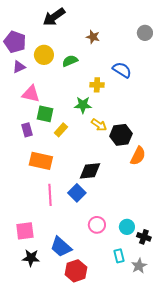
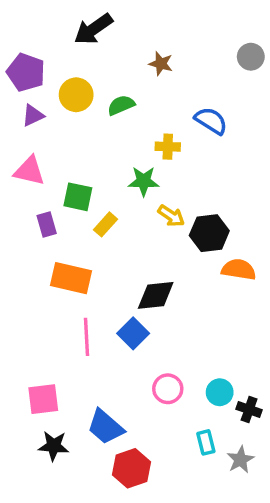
pink triangle: (31, 94) -> (29, 171), moved
orange semicircle: (138, 156) -> (239, 269), turned -108

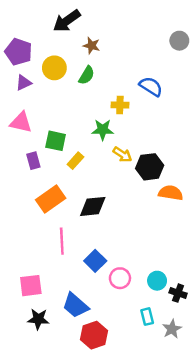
brown star: (161, 64) -> (91, 46), moved
green semicircle: (121, 105) -> (87, 75), turned 144
orange rectangle: (71, 278) -> (51, 199), turned -48
black diamond: (156, 295) -> (93, 206), moved
blue square: (133, 333) -> (95, 261), moved

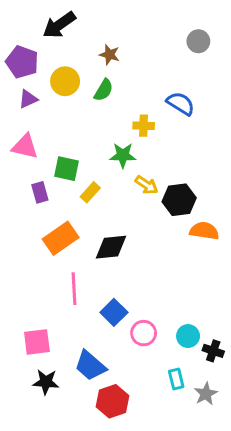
black arrow: (67, 21) -> (59, 25), moved
gray circle: (179, 41) -> (198, 41), moved

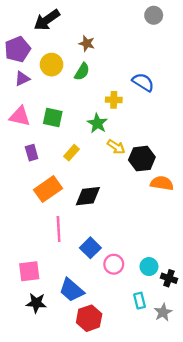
gray circle: (198, 41) -> (154, 15), moved
purple pentagon: (22, 62) -> (17, 49), turned 30
green star: (123, 155) -> (97, 123), turned 30
green square: (67, 169) -> (53, 117), moved

